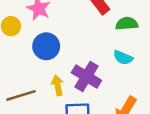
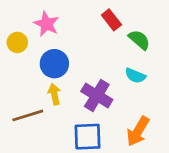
green semicircle: (127, 24) -> (139, 40), turned 45
yellow arrow: (58, 85) -> (54, 94), moved

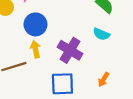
orange arrow: (138, 131) -> (104, 79), size x0.6

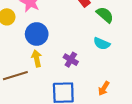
purple cross: (70, 50) -> (71, 60), size x0.6

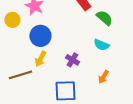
yellow arrow: (37, 59) -> (40, 59), turned -140
orange arrow: (104, 88) -> (103, 77), moved

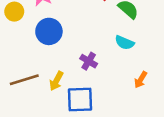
yellow arrow: (40, 59) -> (56, 81), moved
orange arrow: (103, 77) -> (141, 80), moved

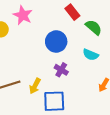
blue circle: (49, 31) -> (56, 41), moved

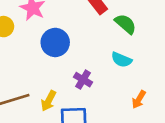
blue circle: (56, 41) -> (55, 42), moved

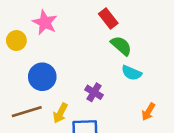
green semicircle: (125, 24) -> (121, 46), moved
blue circle: (55, 42) -> (42, 77), moved

